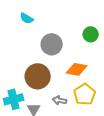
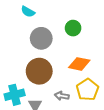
green circle: (91, 34) -> (73, 28), moved
gray circle: (52, 44) -> (41, 38), moved

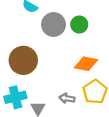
gray circle: (41, 38) -> (54, 25), moved
brown circle: (39, 71) -> (23, 60), moved

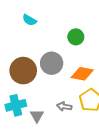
gray circle: (54, 25) -> (52, 63), moved

